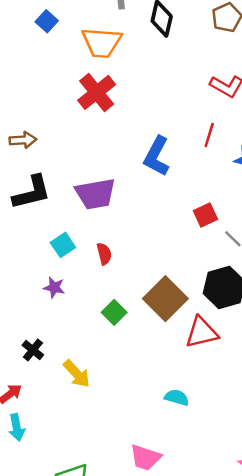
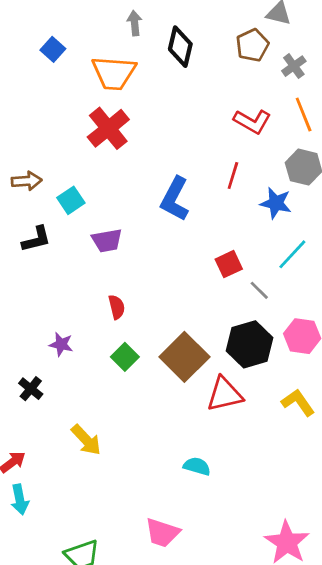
black L-shape: (32, 192) -> (36, 239), size x0.7
purple trapezoid: (95, 194) -> (107, 240), size x0.7
cyan square: (63, 245) -> (71, 200), moved
green square: (114, 312) -> (125, 357), moved
black cross: (33, 350) -> (31, 389), moved

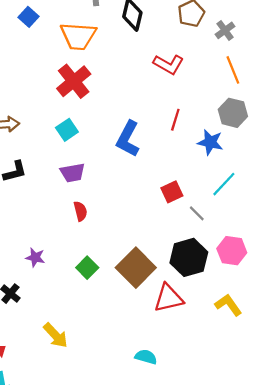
red L-shape: (252, 121) -> (169, 64), moved
cyan square: (71, 200) -> (67, 130), moved
red semicircle: (117, 307) -> (80, 211), moved

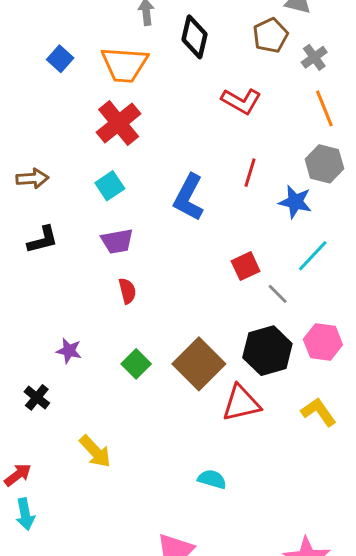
blue square: (28, 17) -> (60, 59), moved

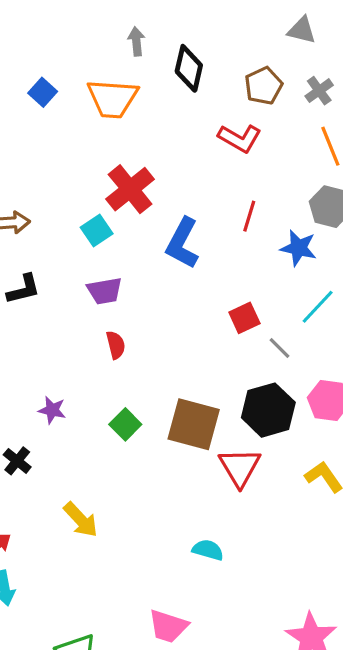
brown pentagon: (270, 35) -> (264, 86), moved
red cross: (119, 123) -> (130, 189), moved
brown square: (199, 364) -> (194, 424), turned -30
red triangle: (241, 403) -> (240, 467), turned -48

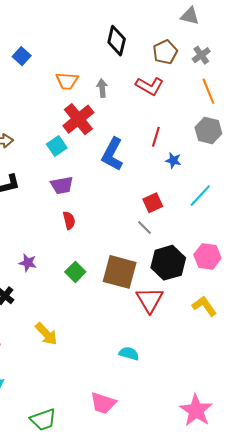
gray arrow: (136, 41) -> (102, 88), moved
orange trapezoid: (113, 99) -> (67, 81), moved, size x0.7
blue star: (299, 248) -> (173, 160), moved, size x0.7
gray line: (279, 348) -> (144, 228), moved

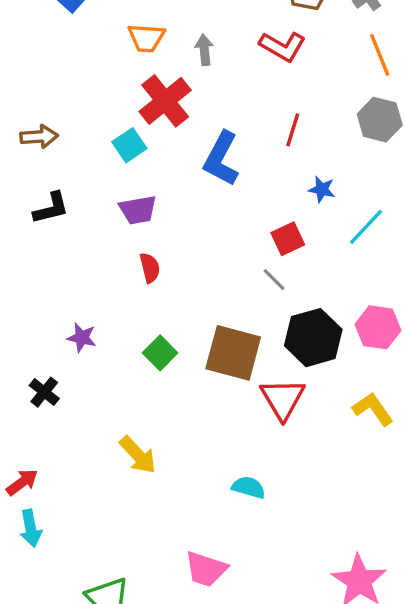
blue star: (173, 160) -> (322, 189), moved
yellow arrow: (46, 334) -> (138, 455), moved

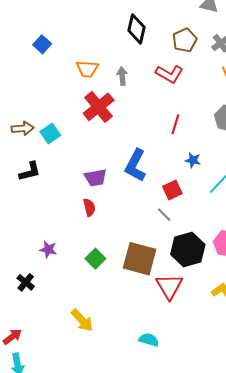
cyan square: (129, 145) -> (50, 134), moved
blue L-shape: (221, 159) -> (135, 165), moved
purple trapezoid: (138, 210) -> (95, 178), moved

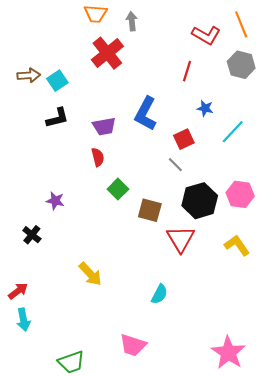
red L-shape: (169, 74) -> (206, 35), moved
black L-shape: (30, 171) -> (57, 118), moved
green square: (95, 259) -> (118, 189), moved
brown square: (140, 259) -> (150, 210), size x0.7
cyan semicircle: (149, 340) -> (159, 294), turned 102

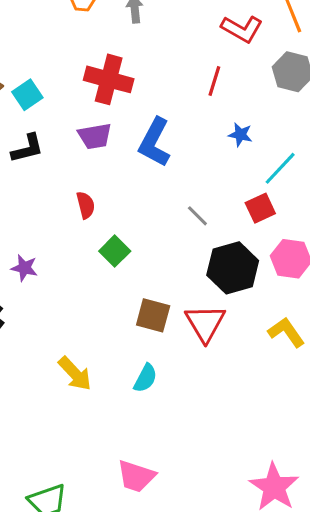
red cross: (107, 53) -> (109, 79), moved, turned -36
purple trapezoid: (104, 126) -> (95, 136), moved
red square: (184, 139) -> (260, 208), moved
brown square: (150, 210) -> (153, 315), moved
cyan semicircle: (159, 294) -> (145, 378), moved

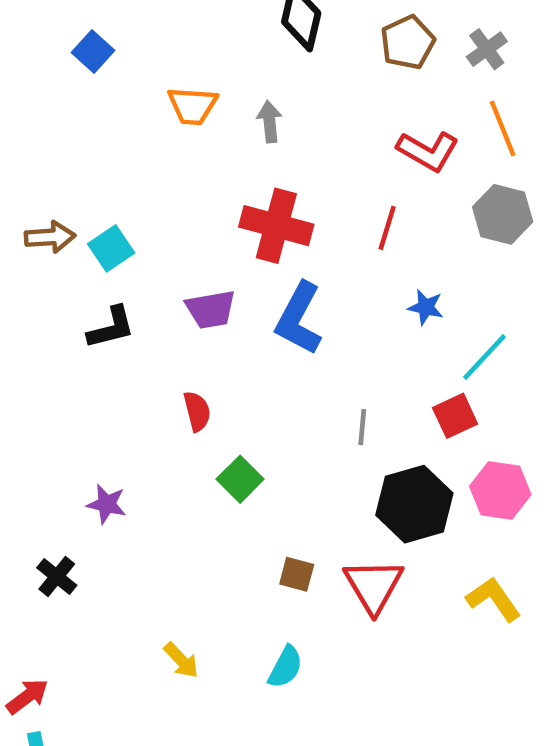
red cross: (109, 79) -> (276, 226), moved
gray line: (197, 216) -> (362, 427), turned 50
brown square: (153, 315) -> (297, 574), size x0.7
yellow arrow: (75, 374) -> (181, 660), size x0.7

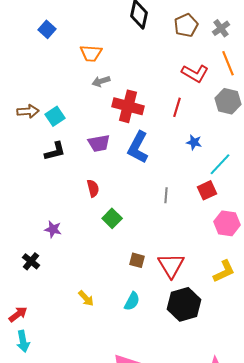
gray arrow: (270, 122) -> (101, 81), moved, turned -102
black hexagon: (414, 504) -> (184, 304), moved
yellow L-shape: (494, 599) -> (224, 271), turned 100

